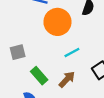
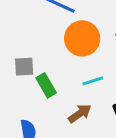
green rectangle: (39, 76) -> (46, 85), moved

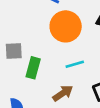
green rectangle: (46, 85) -> (33, 68), turned 45

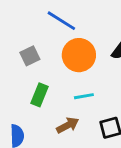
gray square: (14, 51) -> (30, 56), moved, turned -30

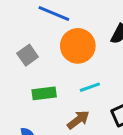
green rectangle: (39, 95) -> (44, 93), turned 70

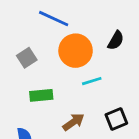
cyan line: (90, 87) -> (92, 81), moved

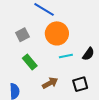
black semicircle: (116, 40) -> (88, 54), moved
green rectangle: (41, 95) -> (30, 62), turned 49

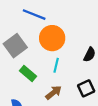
gray square: (22, 35) -> (15, 46), size x1.5
cyan line: (66, 56) -> (56, 65), moved, turned -56

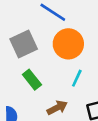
cyan line: (56, 65) -> (77, 78), moved

